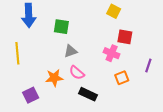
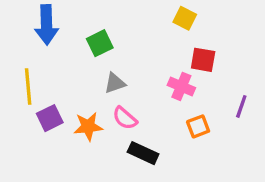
green square: (61, 27) -> (100, 43), turned -35
purple square: (31, 95) -> (50, 118), moved

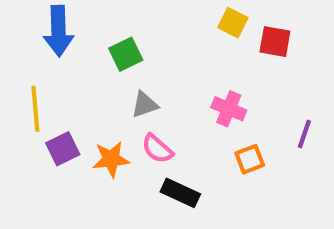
red square: (203, 60) -> (275, 42), moved

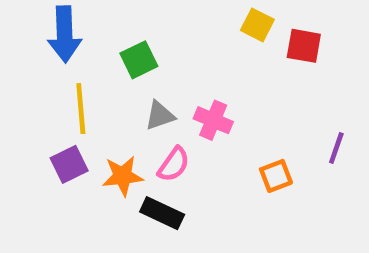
yellow line: (35, 109) -> (81, 109), moved
pink cross: (229, 109) -> (213, 120), moved
pink semicircle: (157, 149) -> (174, 164), turned -96
black rectangle: (180, 193) -> (162, 213), moved

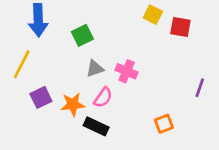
yellow line: (81, 109) -> (22, 64), moved, turned 32
orange square: (276, 176) -> (164, 124), moved

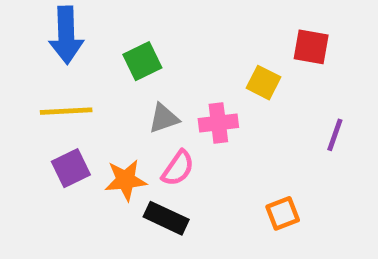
yellow square: (153, 15) -> (264, 83), moved
yellow line: (22, 64) -> (66, 111), moved, turned 60
pink cross: (127, 71) -> (218, 123), turned -30
purple line: (200, 88) -> (335, 135), moved

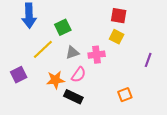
red square: (311, 47) -> (119, 16), moved
yellow line: (66, 111) -> (43, 49), moved, turned -40
purple square: (71, 168) -> (19, 75), moved

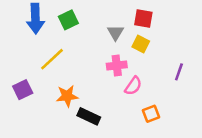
green square: (63, 27) -> (68, 20), moved
gray triangle: (72, 53) -> (115, 33), moved, turned -40
pink semicircle: (79, 75) -> (133, 86), moved

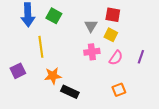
green square: (68, 20) -> (54, 16), turned -35
yellow line: (52, 59) -> (41, 47), turned -55
pink semicircle: (133, 86) -> (116, 58), moved

